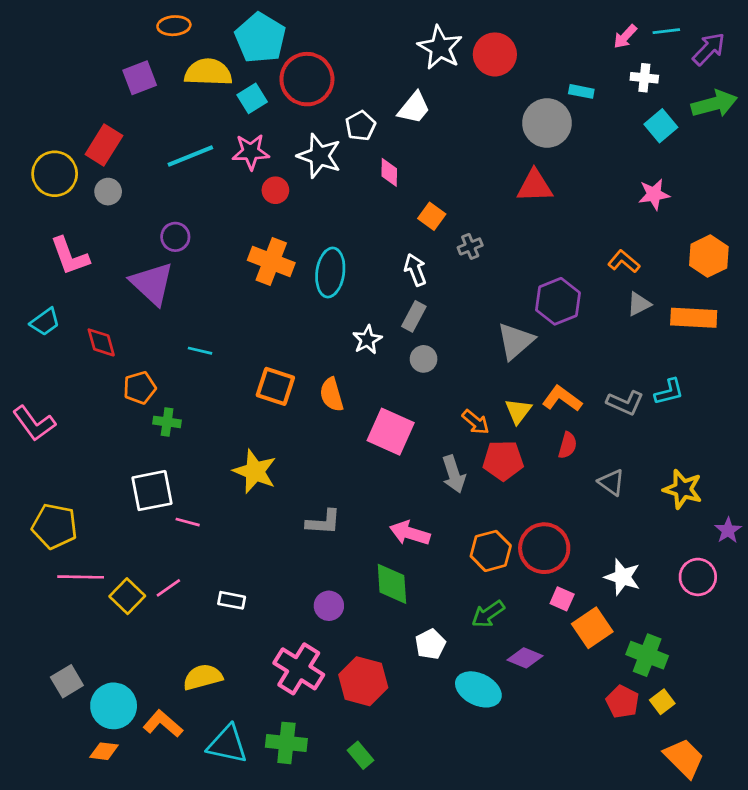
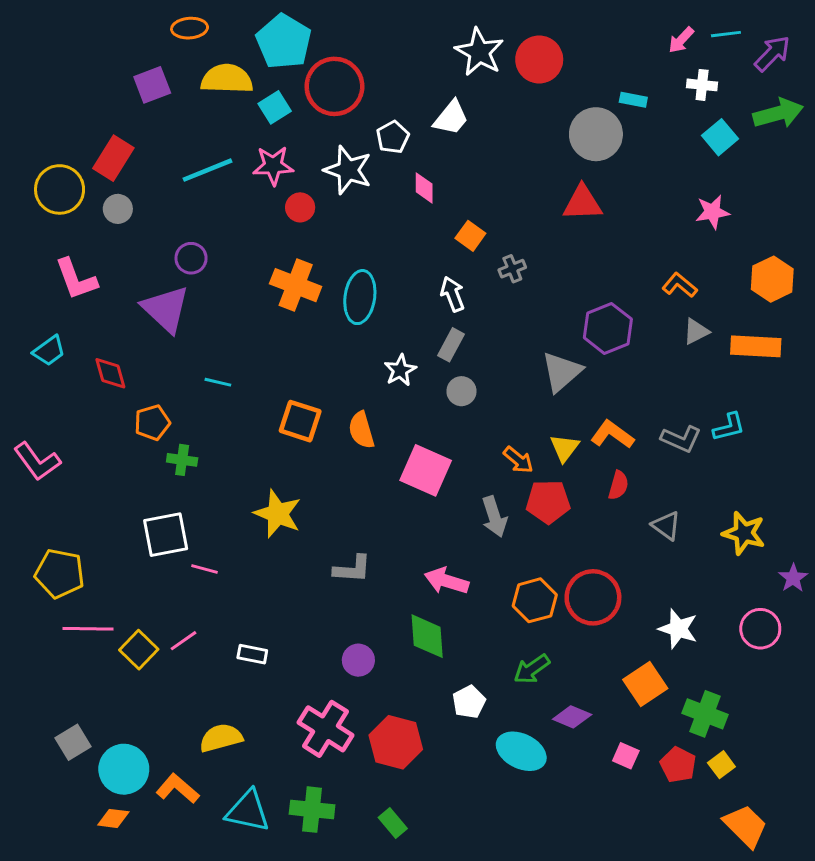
pink square: (562, 599) -> (626, 756), moved

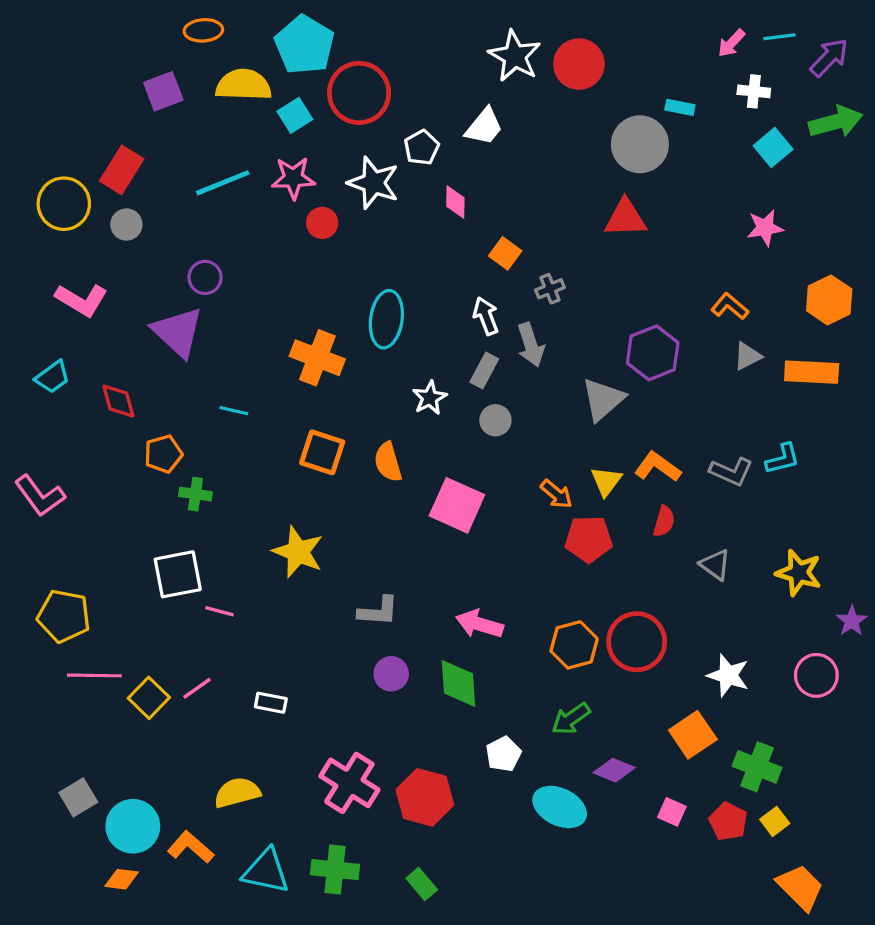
pink L-shape: (76, 279) -> (81, 300), turned -39
orange cross: (296, 285) -> (317, 358), moved
gray arrow: (494, 517) -> (531, 345), moved
purple circle: (358, 660) -> (391, 674), moved

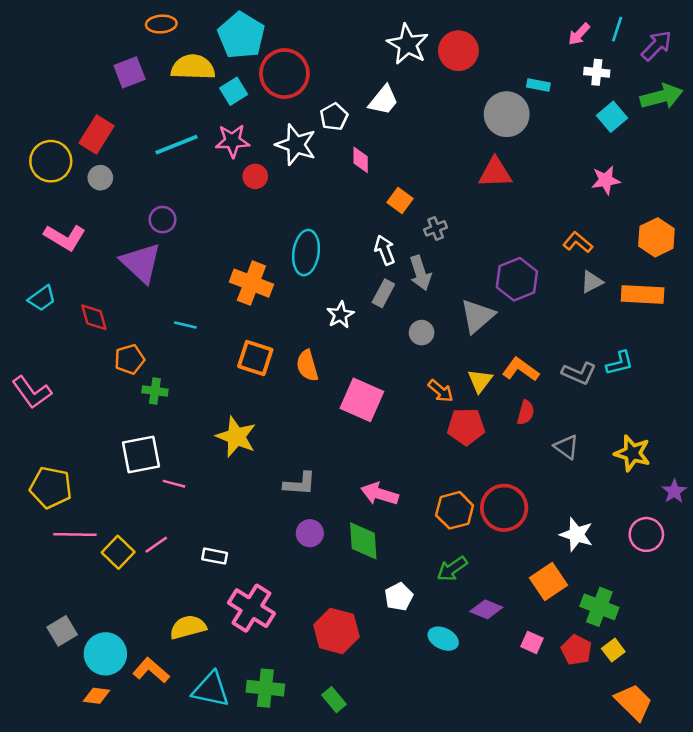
cyan line: (779, 37) -> (617, 29), turned -65
gray circle: (495, 420) -> (422, 333), moved
pink cross: (349, 783) -> (251, 608), moved
cyan ellipse: (560, 807) -> (443, 639), size x0.7

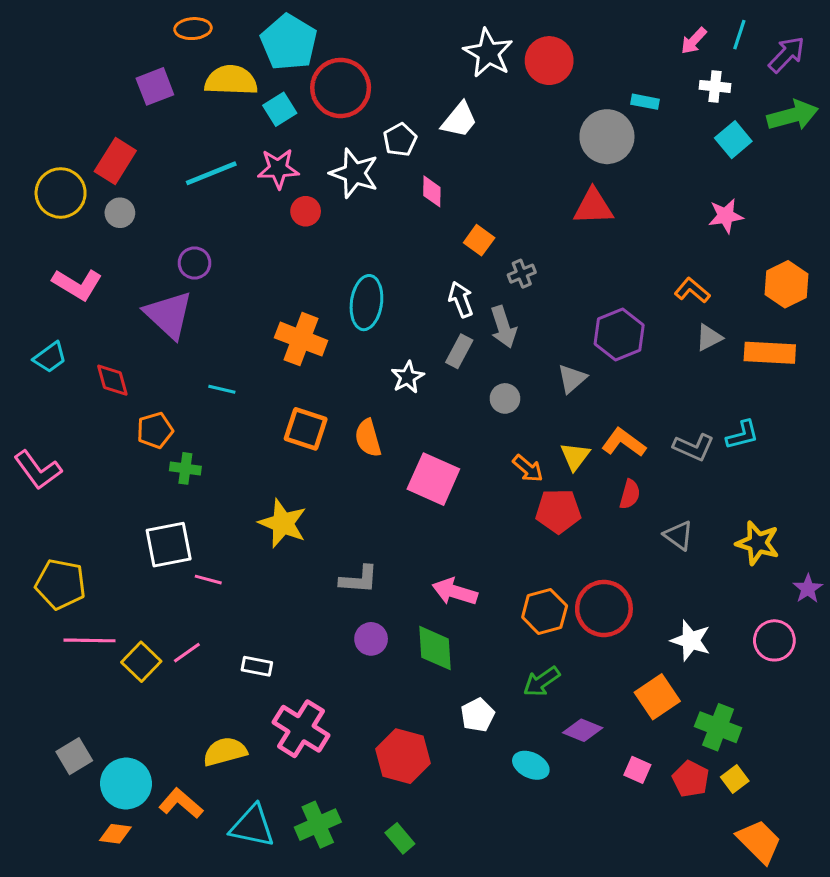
gray triangle: (477, 316) -> (572, 379), size x0.7
green cross: (265, 688) -> (318, 825), turned -30

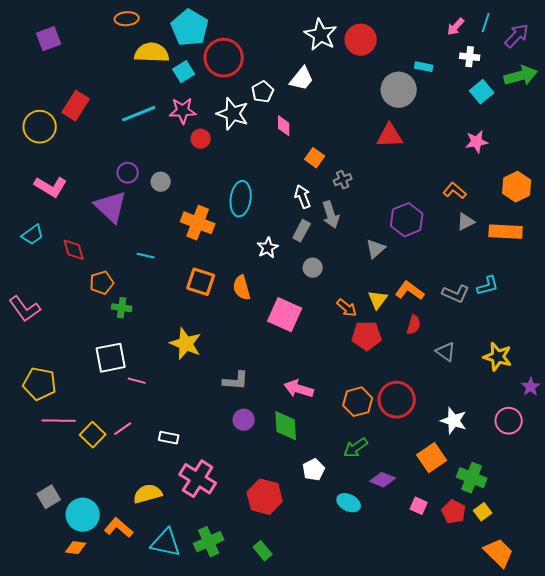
purple square: (155, 86) -> (49, 39), moved
gray circle: (120, 213) -> (161, 182), moved
gray circle: (505, 398) -> (313, 268), moved

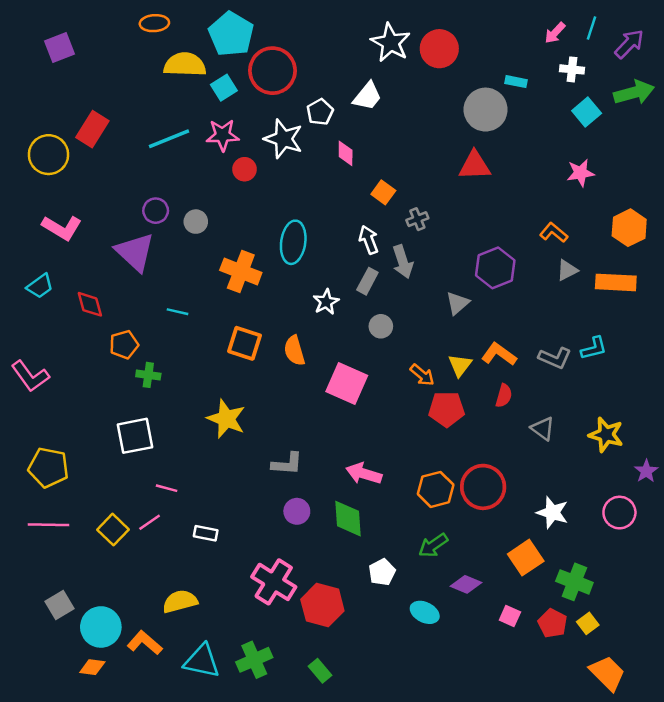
pink line: (137, 381) -> (167, 488), moved
pink line: (59, 421) -> (48, 525), moved
pink cross: (198, 479) -> (274, 582), moved

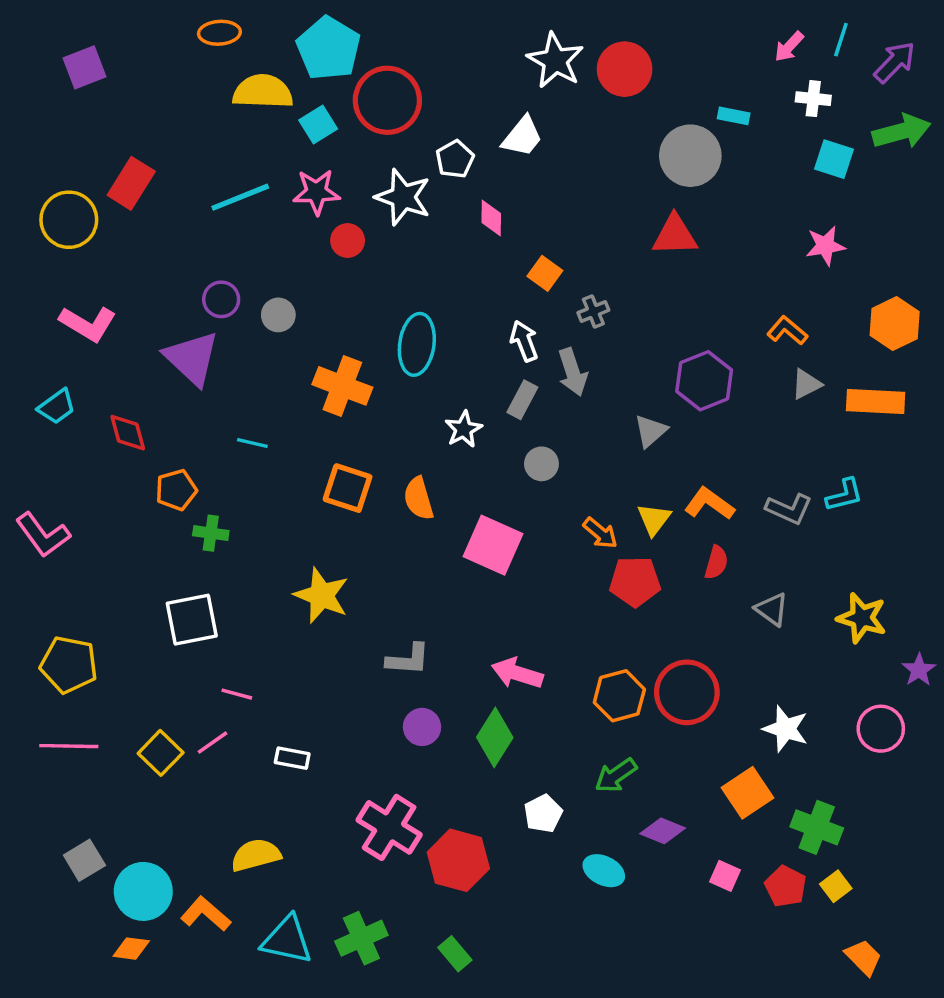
cyan square: (587, 112) -> (834, 159), turned -32
green diamond: (348, 519) -> (495, 737), turned 36
orange trapezoid: (607, 673) -> (863, 957), size x0.7

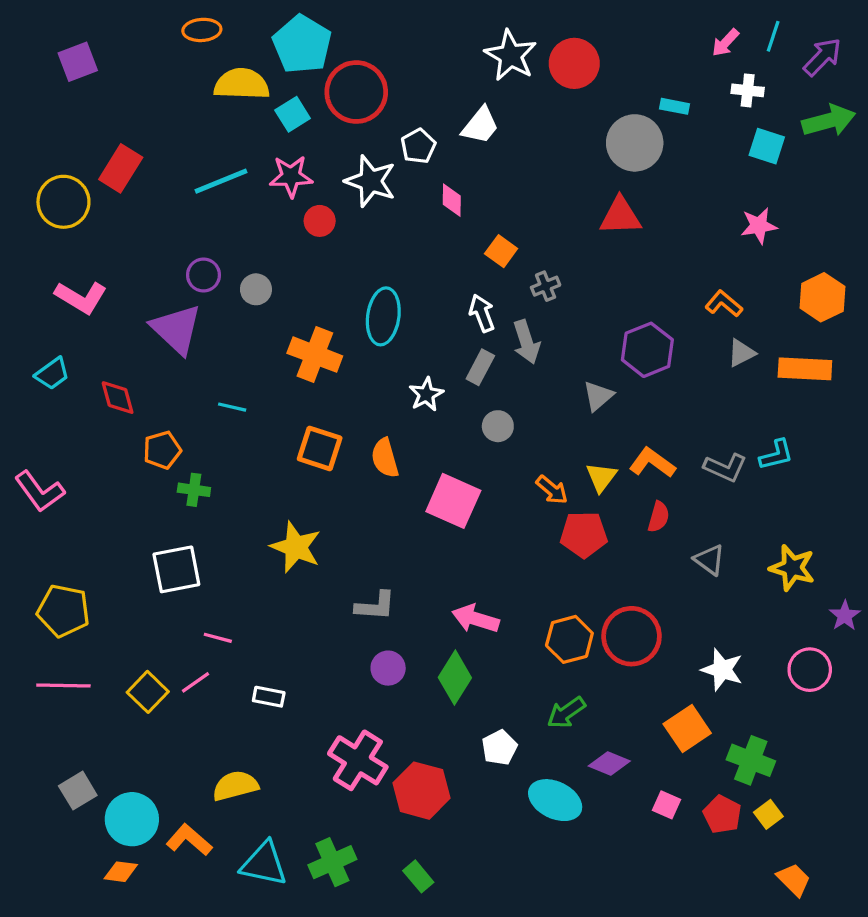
cyan ellipse: (604, 871) -> (555, 800), size x1.4

